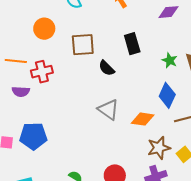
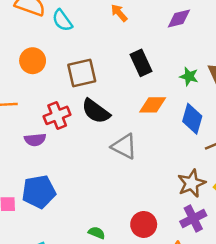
black semicircle: (107, 68) -> (96, 111), moved, size x1.4
red cross: (42, 72) -> (57, 115), moved
purple semicircle: (21, 92) -> (35, 140), moved
orange diamond: (143, 119) -> (153, 105), moved

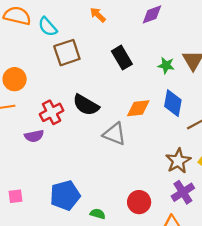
orange circle: (33, 61) -> (15, 79), moved
brown square: (82, 73) -> (67, 53), moved
orange diamond: (153, 105) -> (138, 108), moved
blue pentagon: (39, 192) -> (65, 195), moved

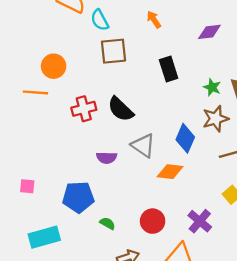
blue diamond: (173, 103) -> (185, 138), moved
orange diamond: (138, 108) -> (170, 172), moved
purple semicircle: (34, 136) -> (107, 158), moved
brown star: (178, 161) -> (216, 119), moved
purple cross: (183, 192) -> (200, 221), turned -30

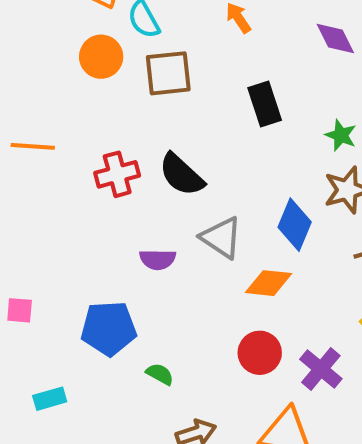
purple diamond: (209, 32) -> (335, 38), turned 70
orange circle: (54, 66) -> (101, 57), moved
red circle: (153, 221) -> (260, 353), moved
cyan rectangle: (44, 237) -> (50, 399), size x0.6

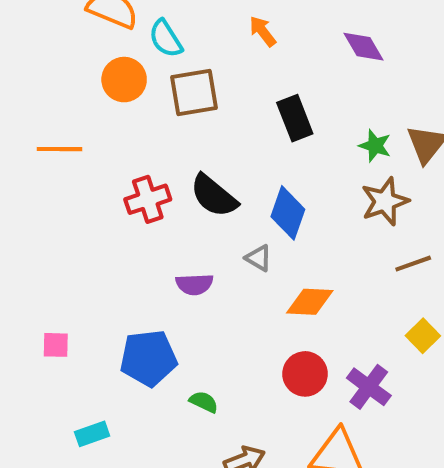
orange line: (33, 146) -> (60, 149), moved
blue diamond: (295, 225) -> (288, 213), moved
gray triangle: (221, 238) -> (259, 258), size x0.6

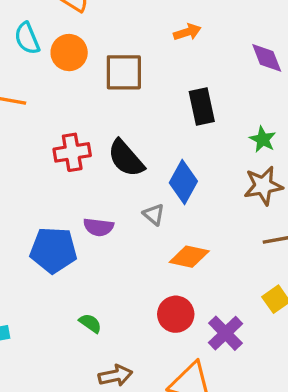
orange arrow: (263, 31) -> (187, 32), turned 100
cyan semicircle: (166, 39) -> (27, 38), moved
blue pentagon: (148, 358) -> (53, 250), moved

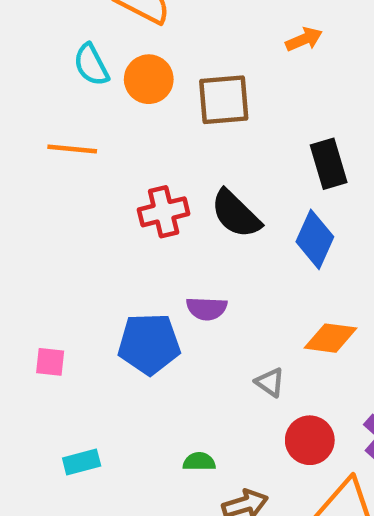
black rectangle: (202, 106) -> (329, 164), moved
gray triangle: (154, 214) -> (270, 382), moved
red circle: (176, 314) -> (310, 440), moved
green semicircle: (90, 323) -> (199, 462), moved, turned -30

